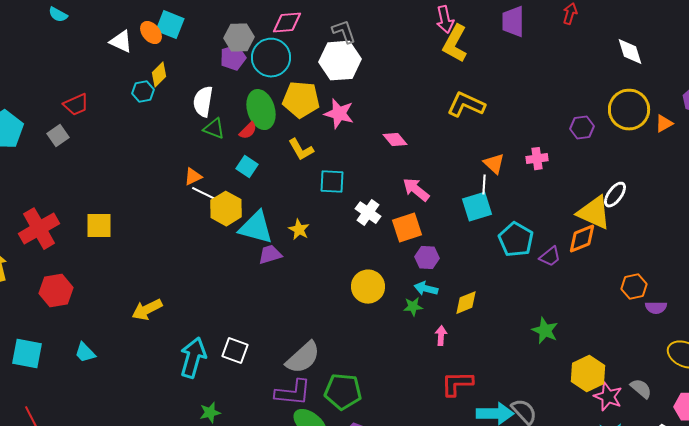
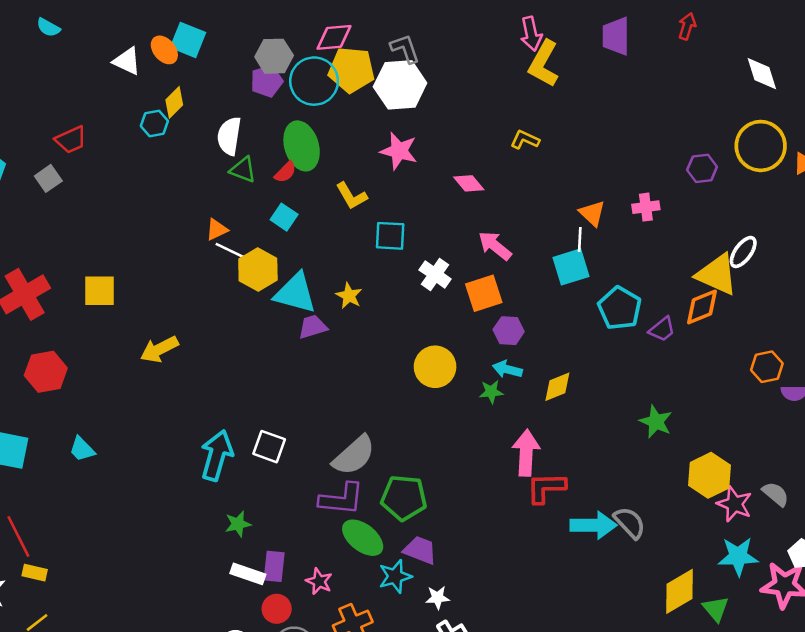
yellow pentagon: (301, 100) -> (351, 70), moved
yellow L-shape: (466, 105) -> (525, 140), moved, size x0.6
yellow arrow: (147, 310) -> (159, 349), moved
pink arrow: (441, 336) -> (526, 453), moved, size x1.8

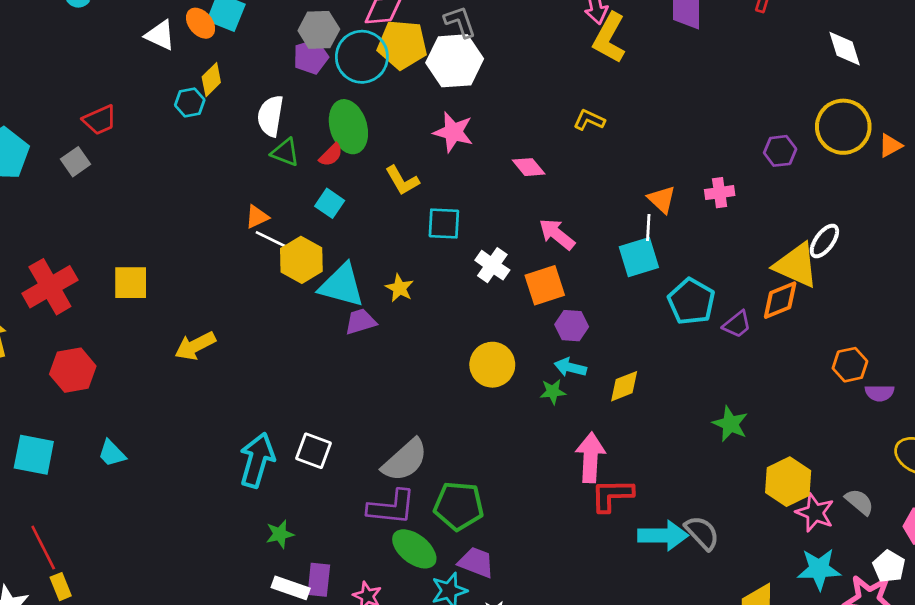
yellow rectangle: (35, 573) -> (61, 587), turned 55

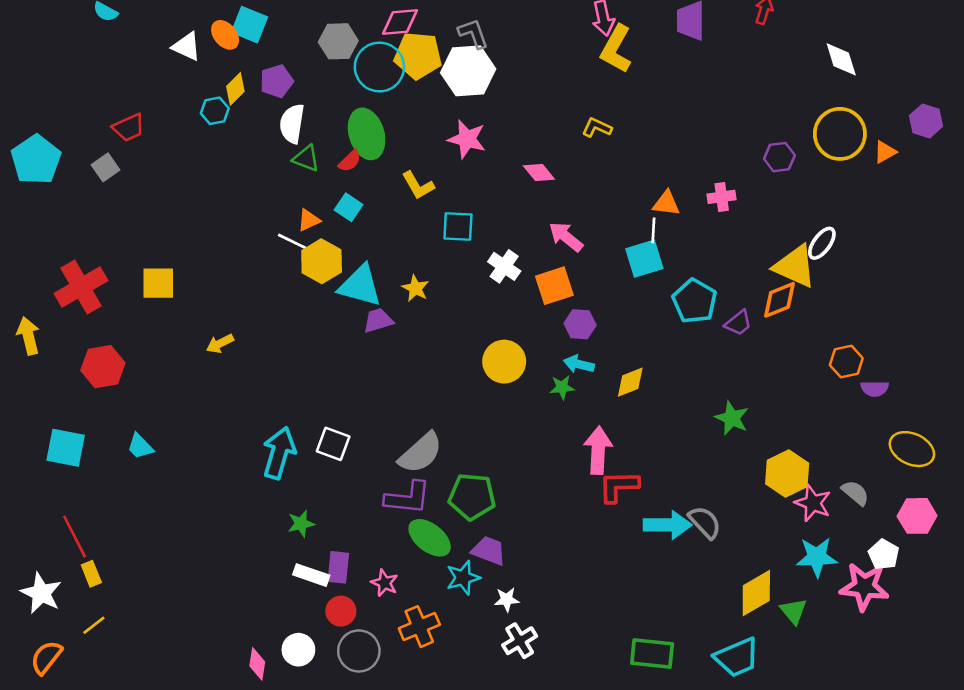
purple pentagon: (311, 57) -> (277, 81), moved
orange triangle: (662, 199) -> (666, 203), turned -36
orange triangle: (257, 217) -> (309, 220), moved
yellow arrow: (195, 346) -> (220, 344), size x0.7

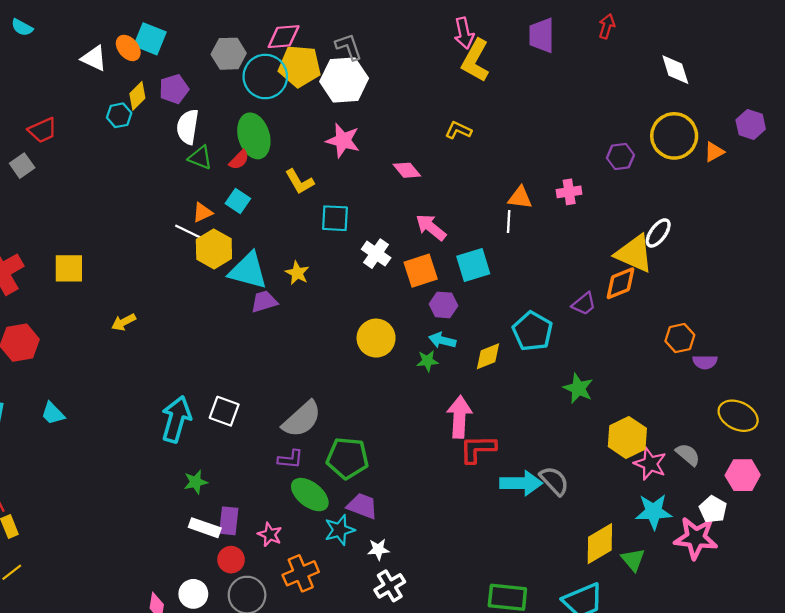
cyan square: (644, 259) -> (473, 265), moved
cyan pentagon: (695, 301) -> (533, 331), moved
purple L-shape: (408, 498) -> (290, 459), size x0.6

